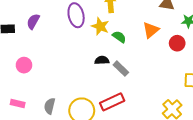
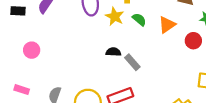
green semicircle: (119, 37) -> (139, 19), moved

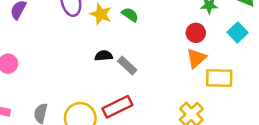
orange triangle: (167, 25) -> (196, 58), moved

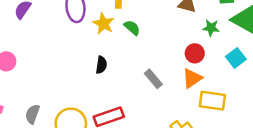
black semicircle: (104, 56) -> (101, 65), turned 96
gray rectangle: (127, 65) -> (153, 79), moved

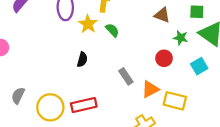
orange triangle: (192, 78) -> (150, 89), moved

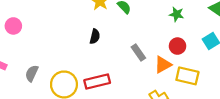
green star: (181, 38) -> (177, 14), moved
red circle: (164, 58) -> (177, 46), moved

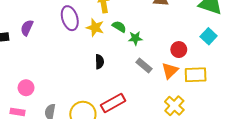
green star: (177, 14) -> (135, 38), moved
pink circle: (13, 26) -> (26, 88), moved

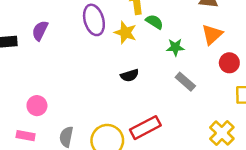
green semicircle: (119, 27) -> (154, 22), moved
black semicircle: (99, 62) -> (130, 75), turned 72
orange triangle: (170, 71) -> (212, 34), moved

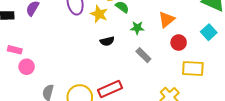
black semicircle: (130, 75) -> (107, 41), moved
pink rectangle: (26, 136) -> (15, 50), moved

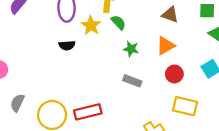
black semicircle: (107, 41) -> (67, 45), moved
gray rectangle: (143, 55) -> (132, 81), turned -35

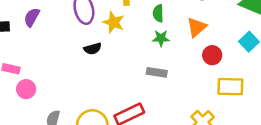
green semicircle: (118, 22) -> (158, 13), moved, turned -126
gray rectangle: (132, 81) -> (157, 72), moved

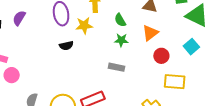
green semicircle: (158, 13) -> (120, 20), turned -32
yellow star: (114, 22) -> (84, 25), turned -30

